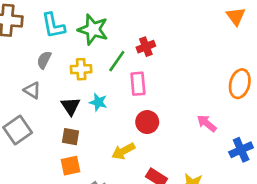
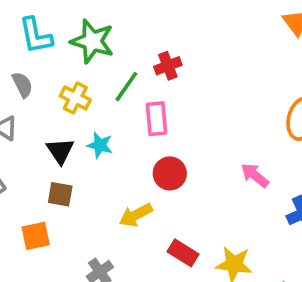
gray semicircle: (44, 60) -> (22, 85), turned 126
yellow cross: (81, 69) -> (75, 98), turned 30
orange square: (71, 166) -> (36, 236), moved

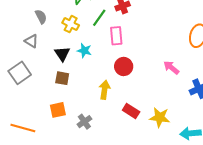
yellow arrow: (136, 215) -> (105, 90), turned 126
orange square: (36, 236) -> (58, 110), moved

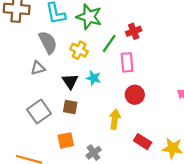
gray semicircle: (41, 17) -> (48, 42), size x1.5
gray triangle: (31, 41) -> (38, 68), turned -48
gray square: (20, 73) -> (39, 111), moved

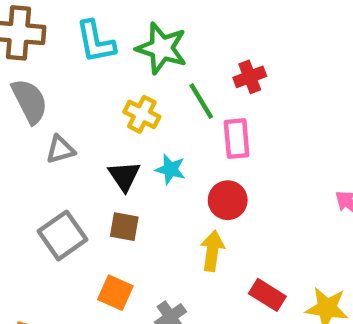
gray semicircle: (48, 42) -> (30, 101), moved
green line: (109, 44) -> (201, 101), turned -66
red circle: (135, 95) -> (228, 200), moved
orange square: (66, 140) -> (115, 293), turned 36

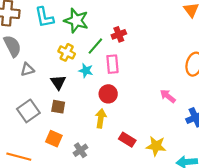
green line: (201, 101) -> (95, 46), turned 72
cyan star: (170, 169) -> (86, 71), moved

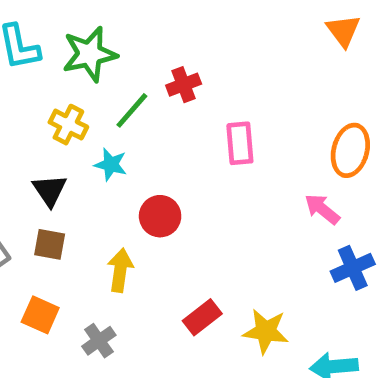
green star: (76, 21) -> (90, 54), turned -30
pink rectangle: (112, 64) -> (240, 143), moved
pink arrow: (168, 96) -> (322, 209), moved
yellow arrow: (101, 118) -> (120, 270), moved
red rectangle: (127, 140) -> (202, 317), turned -70

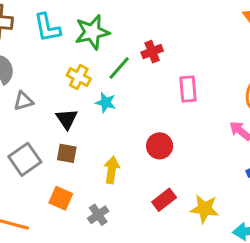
red circle: (160, 216) -> (160, 146), moved

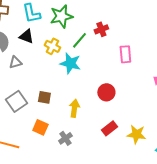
cyan star: (106, 102) -> (70, 63), size x1.5
black triangle: (67, 119) -> (26, 36), moved, turned -35

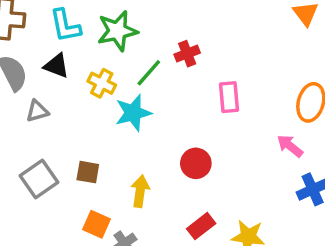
cyan star: (70, 63) -> (133, 113), turned -30
orange square: (40, 127) -> (97, 224), moved

